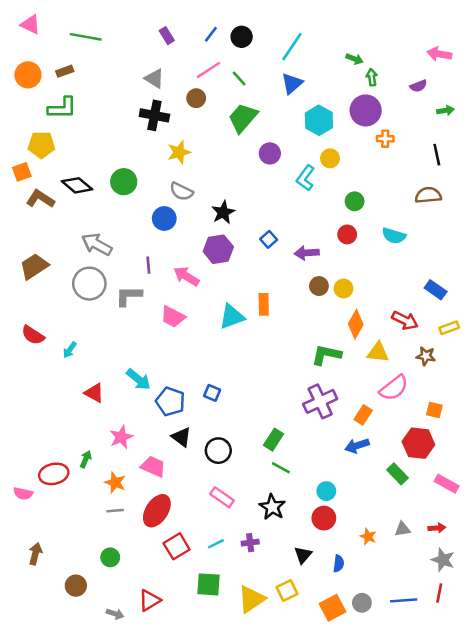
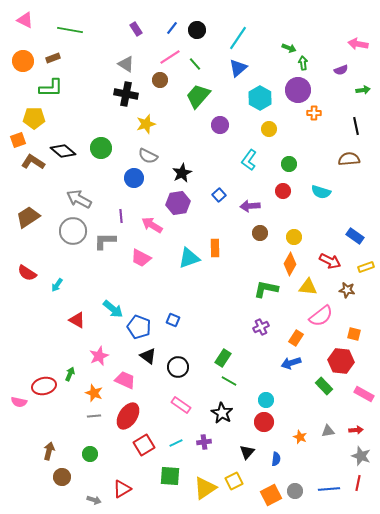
cyan L-shape: (305, 178) -> (249, 160), moved
yellow circle: (344, 288) -> (294, 237), moved
purple cross: (320, 401) -> (261, 327), size x0.6
brown arrow: (35, 554) -> (49, 451), moved

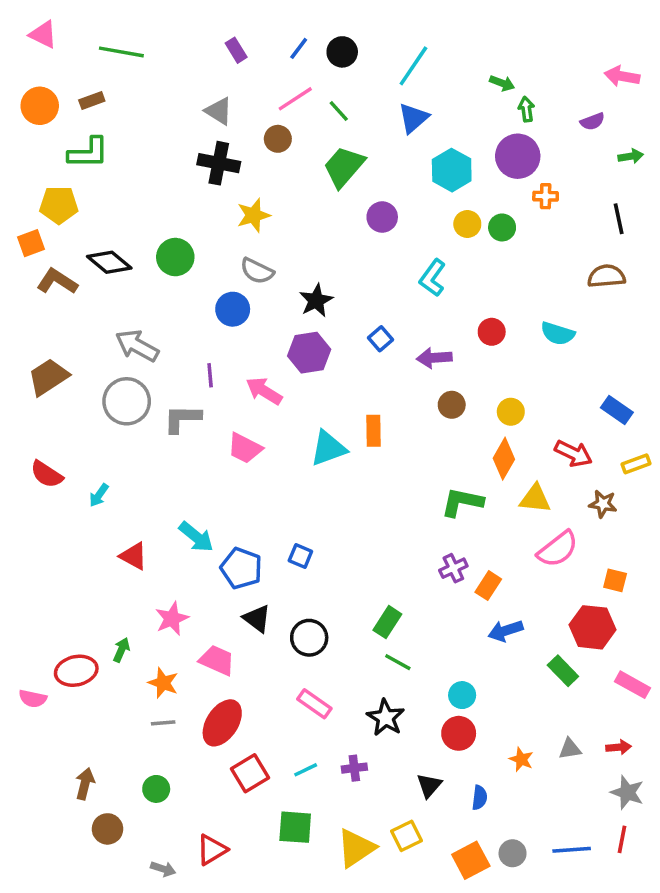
green circle: (289, 164) -> (502, 227), moved
orange rectangle: (296, 338) -> (488, 586), moved

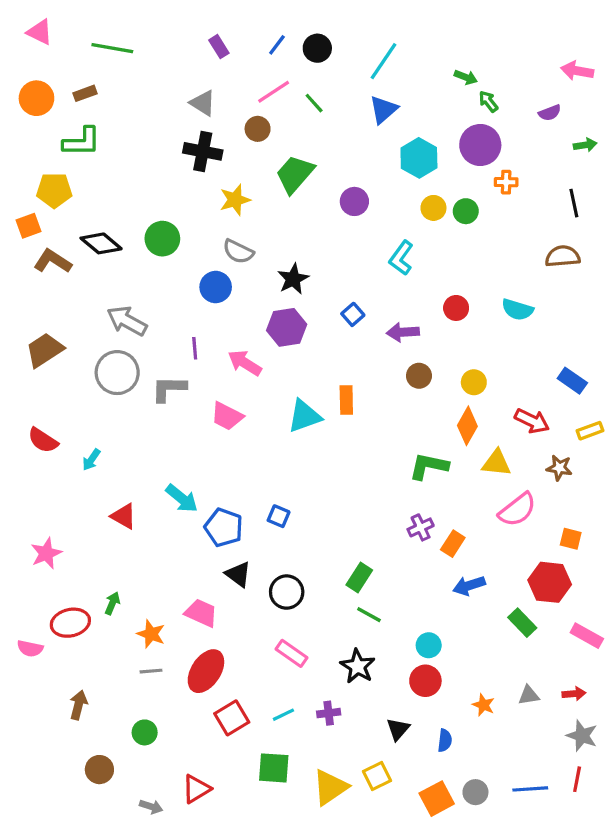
green arrow: (526, 109) -> (488, 101), turned -30
green trapezoid: (344, 167) -> (295, 174), moved
pink star: (172, 619) -> (46, 553), moved
brown arrow: (85, 784) -> (78, 705), moved

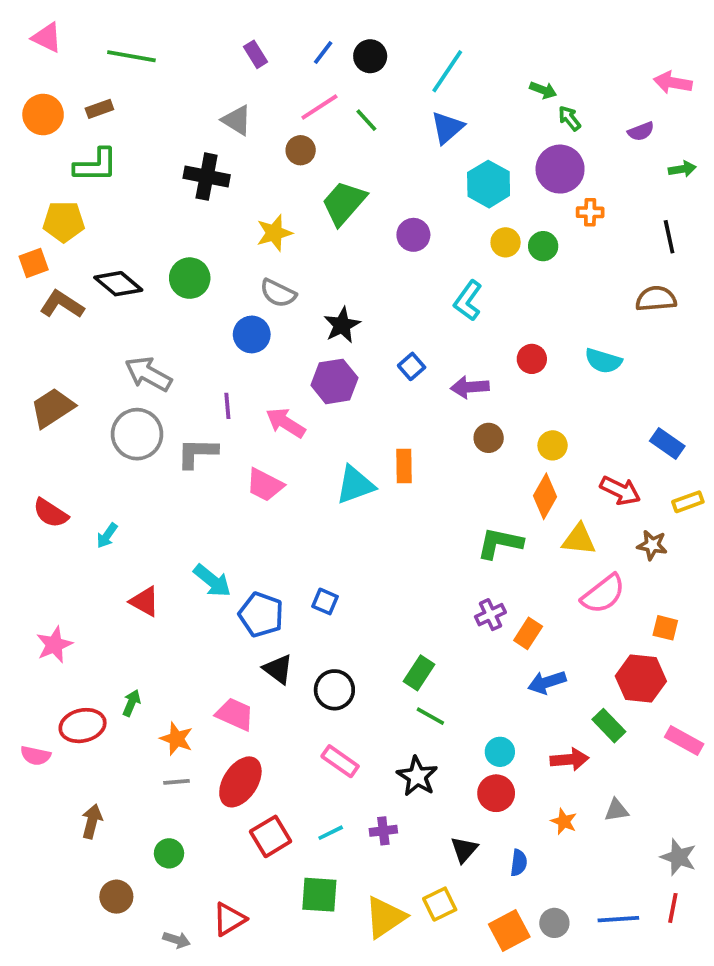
black cross: (203, 151) -> (207, 177), moved
red arrow: (574, 694) -> (569, 759), moved, size x1.4

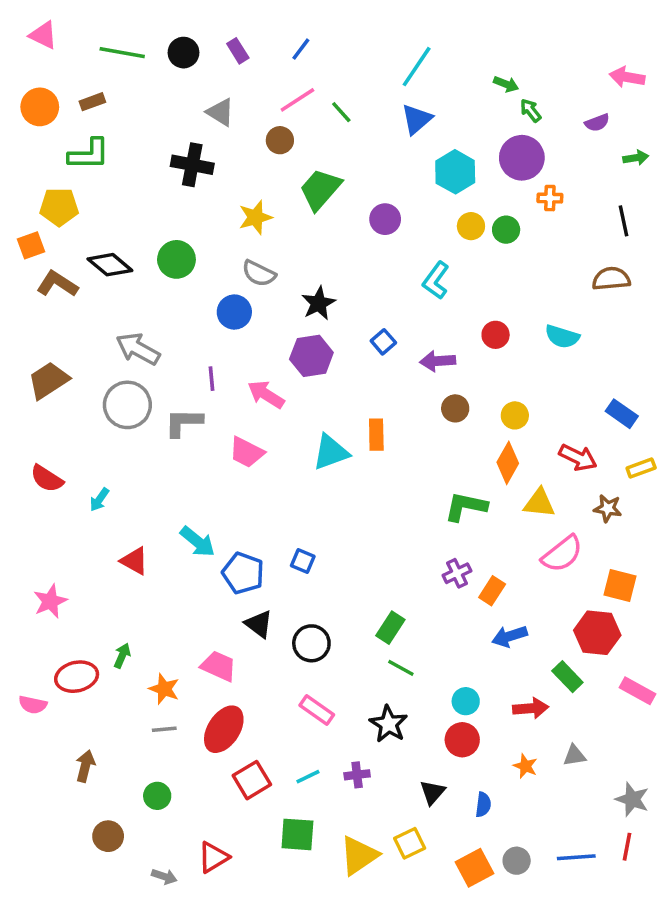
black circle: (370, 56) -> (183, 53), moved
orange square: (665, 628) -> (620, 585), size x1.4

